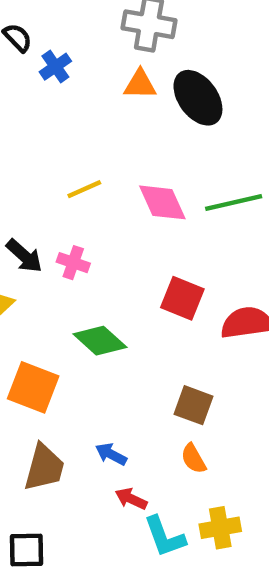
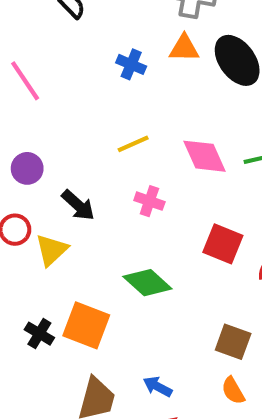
blue cross: (55, 67) -> (131, 64), moved, turned -32
pink cross: (73, 263) -> (149, 201), moved

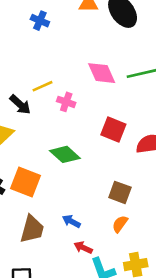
blue cross: (131, 64) -> (40, 21), moved
yellow line: (133, 144) -> (43, 86), moved
orange semicircle: (233, 391) -> (120, 224), turned 66

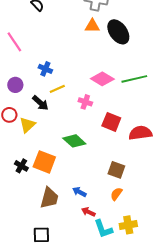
blue cross: (40, 21) -> (45, 69), moved
pink diamond: (102, 73) -> (102, 79), turned -35
pink cross: (66, 102) -> (85, 102), moved

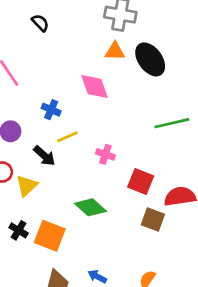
pink diamond: (102, 79) -> (95, 87), moved, turned 40
black cross: (21, 166) -> (19, 230), moved
brown square: (116, 170) -> (153, 219), moved

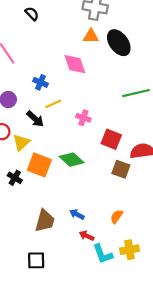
orange square: (50, 236) -> (39, 165), moved

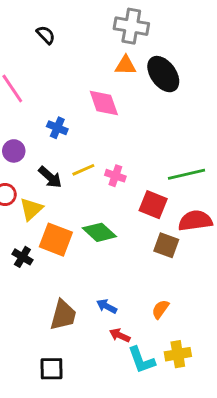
green line: (136, 93) -> (187, 174), moved
yellow line: (53, 104) -> (83, 170), moved

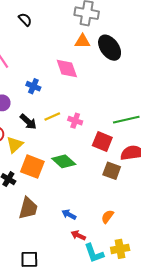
brown trapezoid: (63, 315) -> (28, 208), moved

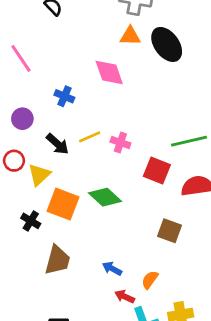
brown square: (112, 171) -> (169, 231), moved
orange semicircle: (107, 217) -> (150, 280), moved

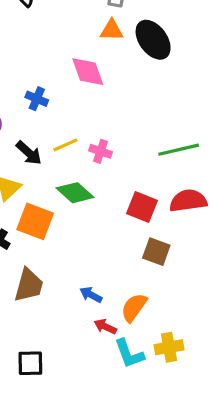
red square: (157, 170) -> (142, 207), moved
green diamond: (105, 197) -> (75, 193), moved
orange semicircle: (150, 280) -> (134, 307), size x1.4

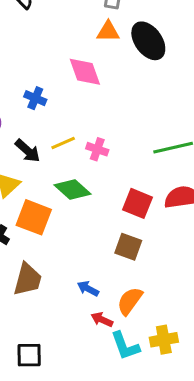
brown square: (156, 252) -> (128, 247), moved

